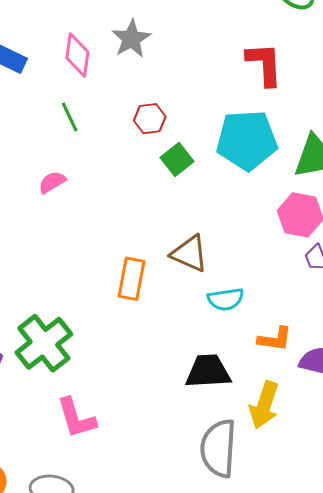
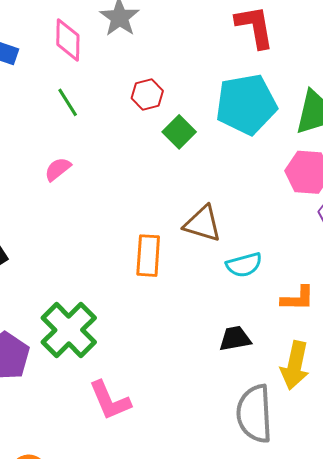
black trapezoid: (208, 371) -> (235, 339), size x0.7

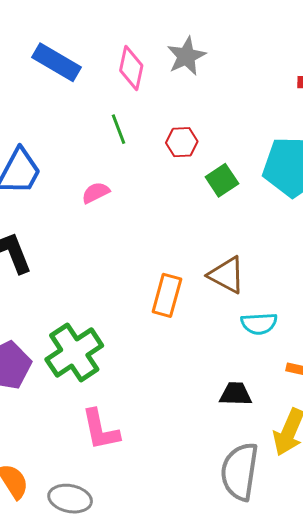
red hexagon: (147, 94) -> (182, 142), moved

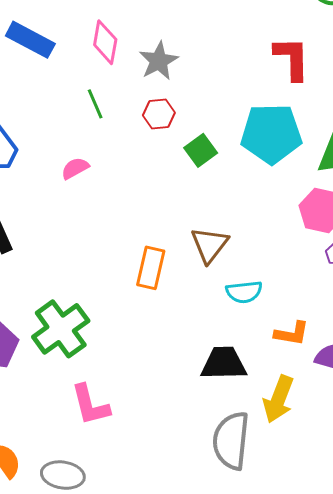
gray star: (186, 56) -> (159, 61), moved
brown triangle: (227, 275) -> (210, 245), turned 42
black trapezoid: (236, 394) -> (224, 363), size x1.4

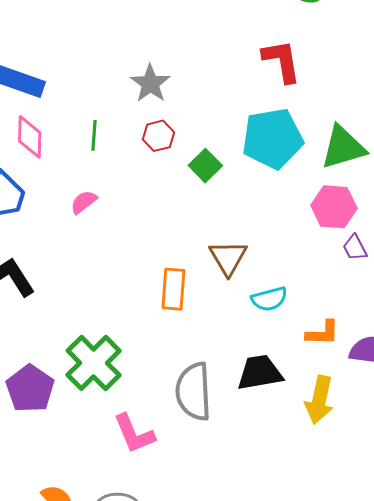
pink diamond: (105, 42) -> (30, 137), moved
green line: (95, 104) -> (94, 135), turned 36
gray semicircle: (231, 441) -> (194, 391), moved

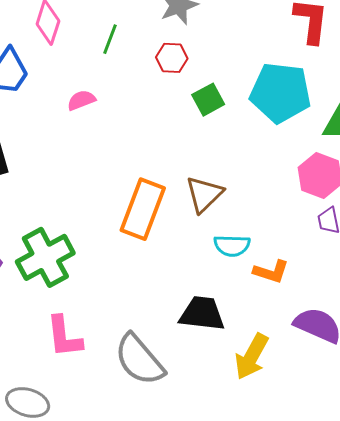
orange rectangle: (173, 289) -> (143, 209), size x1.4
orange L-shape: (323, 333) -> (271, 272), moved
gray semicircle: (194, 391) -> (139, 360), moved, turned -54

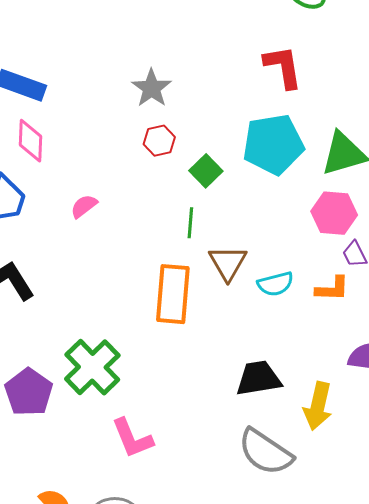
green line: (110, 39) -> (190, 223), moved
cyan semicircle: (232, 246) -> (275, 284), moved
orange L-shape: (271, 272) -> (332, 289), moved
gray semicircle: (139, 360) -> (266, 452), moved

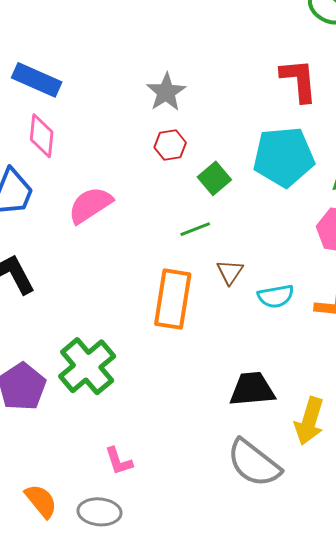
pink semicircle: (84, 206) -> (90, 205), size x1.6
green line: (190, 223) -> (195, 229), turned 60
brown triangle: (228, 263) -> (230, 272), size x0.7
pink L-shape: (132, 438) -> (119, 461), moved, size x0.7

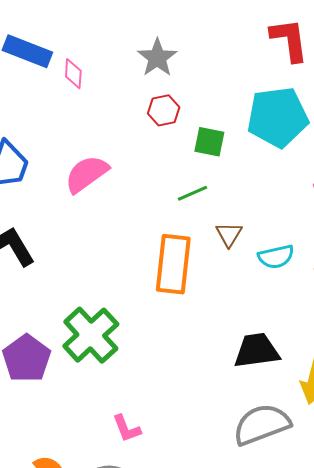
pink diamond: (42, 136) -> (73, 74), moved, size x0.7
green square: (214, 178) -> (209, 142), turned -36
gray semicircle: (254, 463) -> (262, 424), turned 124

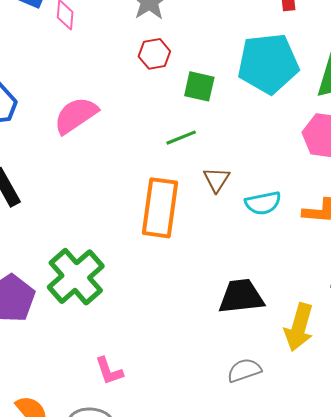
gray semicircle: (262, 424) -> (244, 370), size x0.6

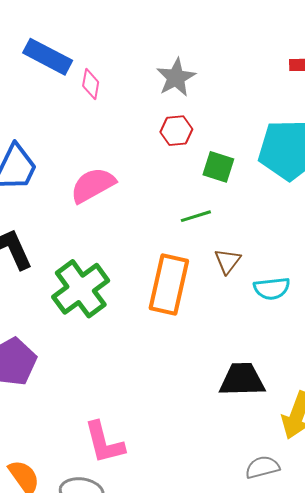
green cross: (76, 277) -> (81, 289), moved
gray semicircle: (244, 370) -> (262, 467), moved
pink L-shape: (109, 371) -> (104, 443), size x1.5

